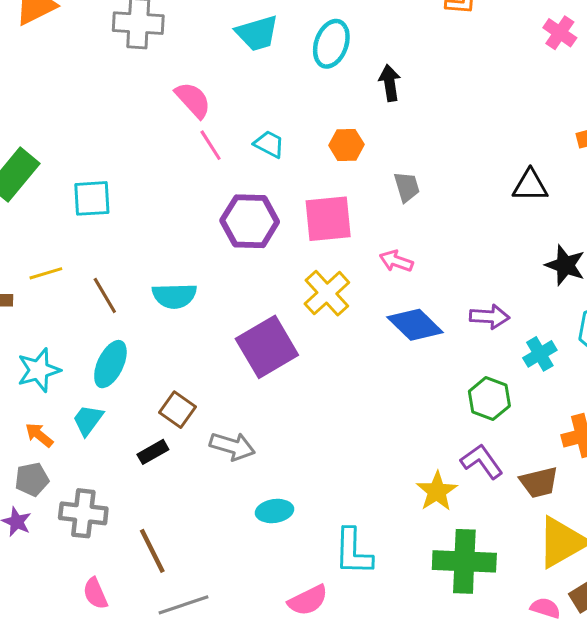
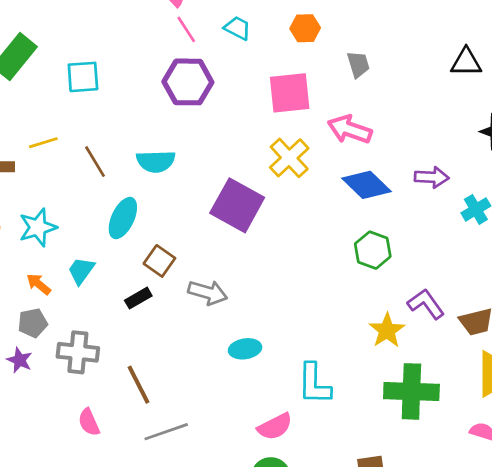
purple hexagon: (250, 221) -> (188, 82), moved
pink arrow: (396, 261) -> (350, 129), size x1.5
purple square: (267, 347) -> (237, 205), turned -30
cyan ellipse: (110, 364) -> (123, 218), moved
green hexagon: (489, 399) -> (373, 250), moved

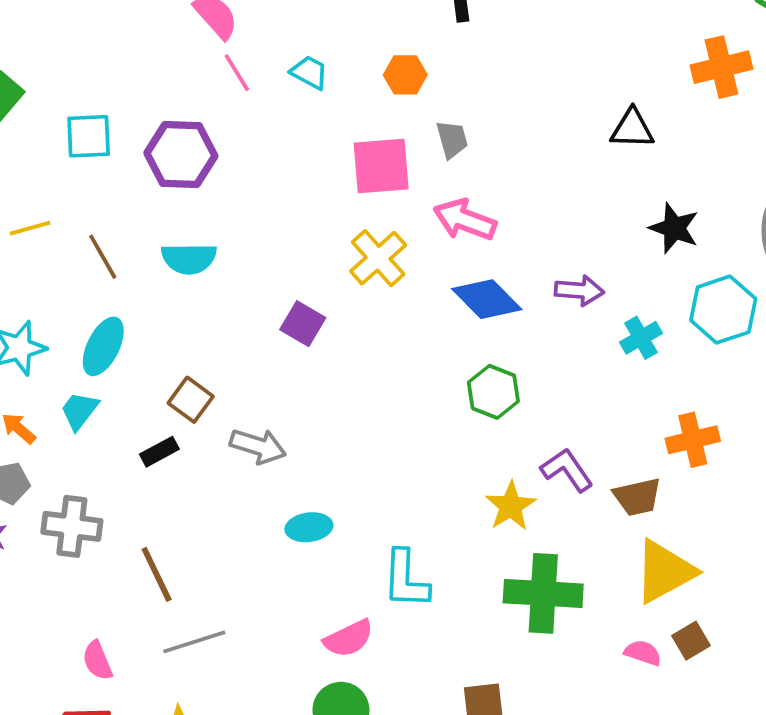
gray trapezoid: (358, 64) -> (452, 139), moved
purple hexagon: (188, 82) -> (181, 155), moved
purple square: (237, 205) -> (303, 324), size x0.6
cyan ellipse: (123, 218) -> (103, 346), moved
pink semicircle: (89, 422) -> (97, 661), moved

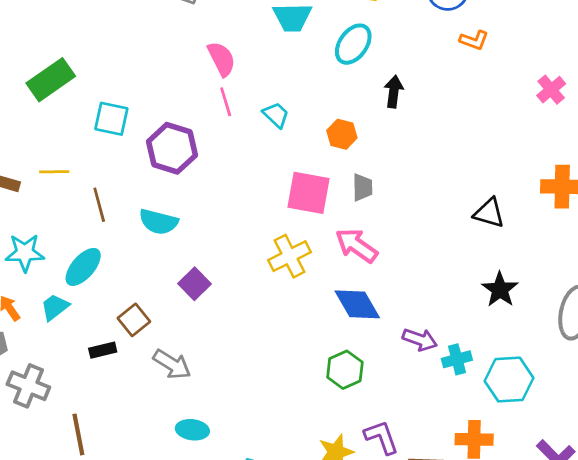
purple arrow: (579, 291) -> (420, 340), moved
cyan hexagon: (723, 310) -> (509, 380), moved
purple square: (303, 324) -> (194, 284), moved

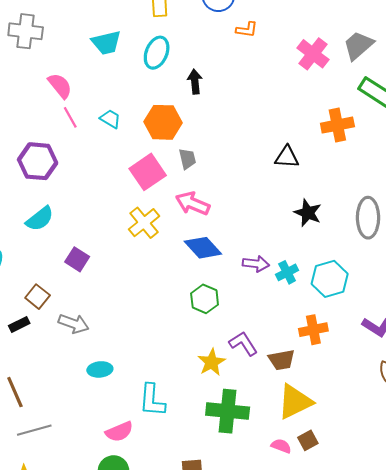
pink cross: (551, 90) -> (313, 54), size x1.4
orange hexagon: (342, 134) -> (163, 122), size x1.6
pink square: (308, 193) -> (148, 172), turned -32
cyan semicircle: (159, 222) -> (40, 219), turned -40

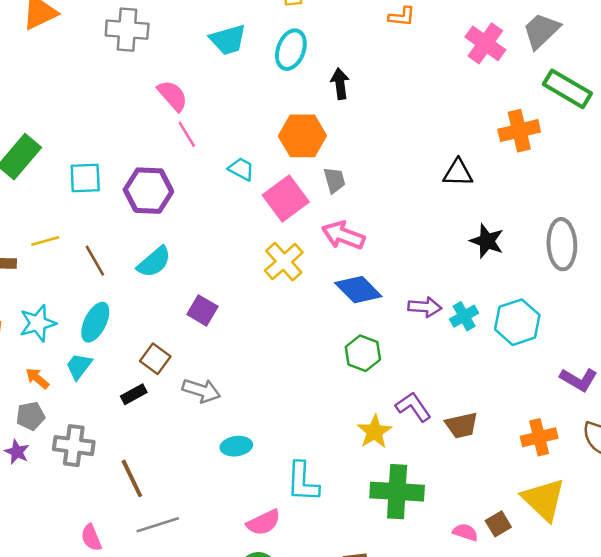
cyan trapezoid: (110, 119) -> (241, 169), moved
orange cross: (313, 330) -> (539, 437), moved
yellow triangle: (295, 402) -> (544, 500), moved, turned -48

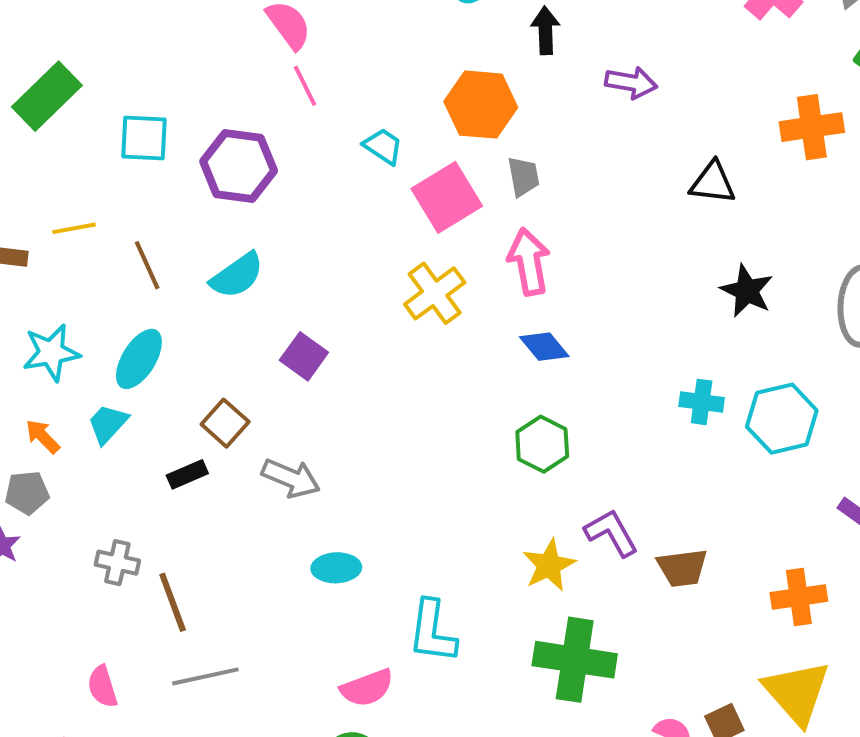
pink arrow: (343, 235) -> (529, 262), turned 54
blue diamond: (358, 290) -> (544, 347), size x0.7
purple arrow: (425, 307) -> (631, 83), moved
cyan cross: (464, 316) -> (702, 402), turned 32
gray cross: (74, 446) -> (117, 563), moved, size x0.7

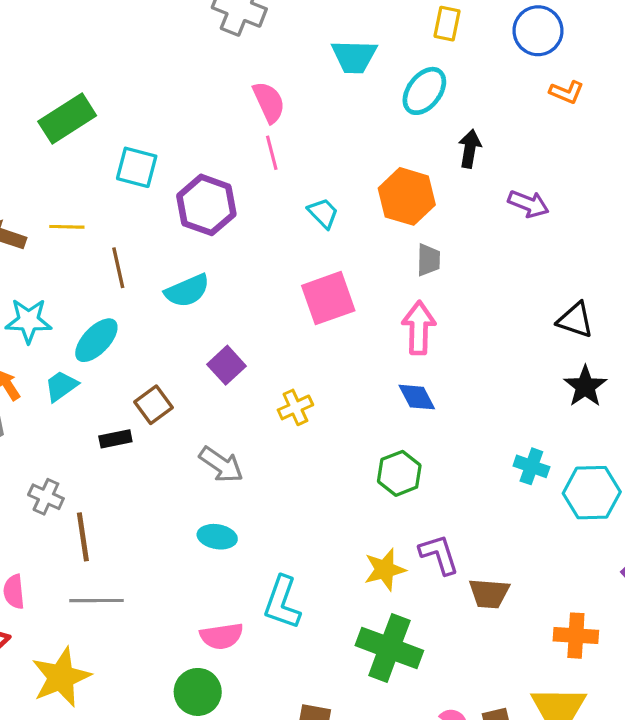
black triangle: (713, 183) -> (575, 320), moved
pink square: (447, 197) -> (328, 298), moved
yellow cross: (435, 293) -> (295, 407), moved, size x0.7
gray arrow: (291, 478) -> (221, 465), moved

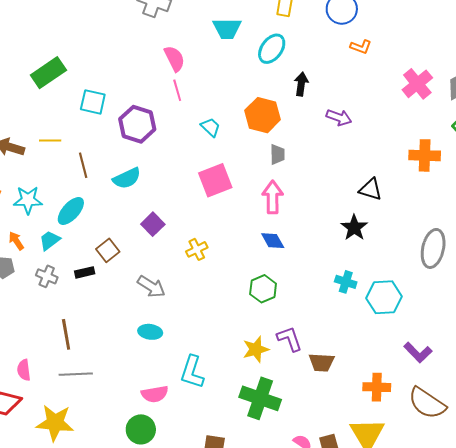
black star: (585, 386) -> (354, 228), moved
gray cross: (46, 497) -> (47, 276), moved
yellow star: (61, 677) -> (55, 423), turned 30

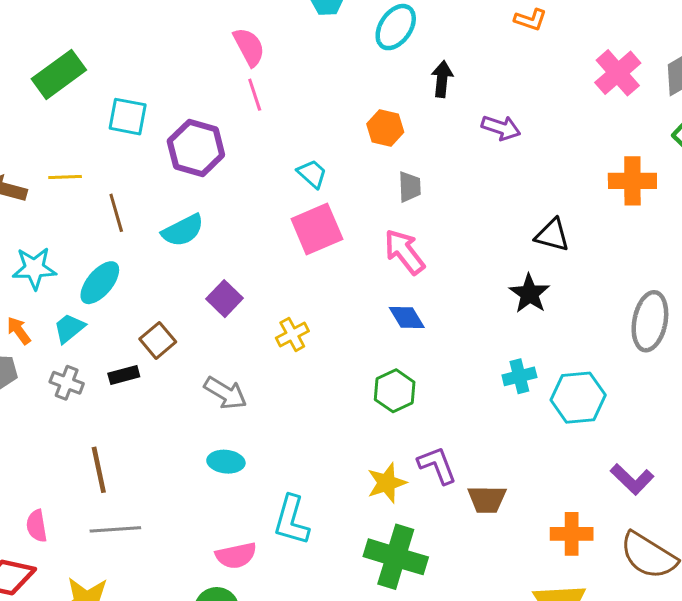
orange hexagon: (263, 115) -> (385, 128), size x0.7
cyan trapezoid: (210, 127) -> (312, 174), moved
pink arrow: (273, 197) -> (404, 252), turned -36
cyan cross: (346, 282) -> (519, 376), turned -30

